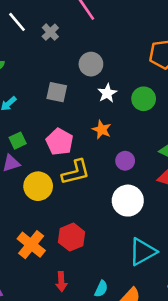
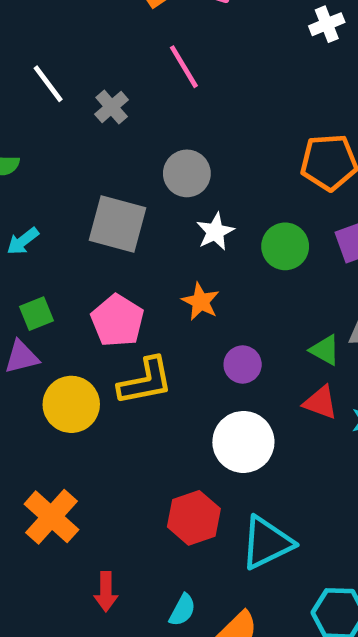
gray square: (57, 92) -> (118, 224), size x1.4
red hexagon: (72, 237) -> (194, 518), moved

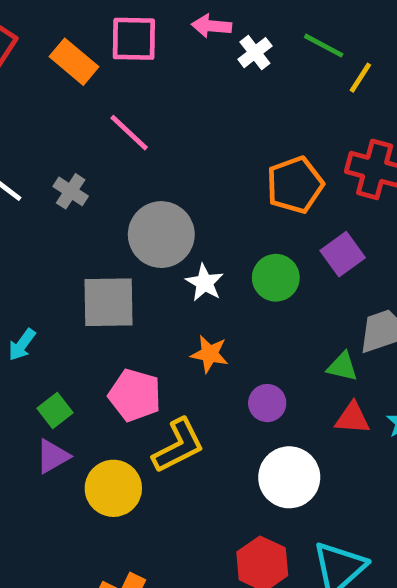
gray circle: (187, 173) -> (161, 235), size x1.4

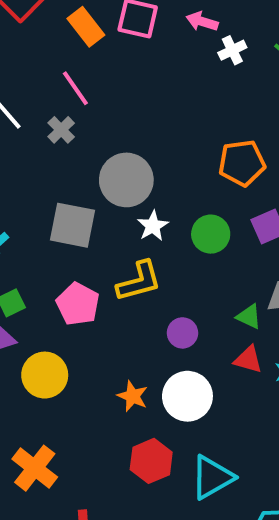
pink line: (129, 133) -> (75, 88), moved
orange star: (210, 354) -> (133, 396), moved
yellow L-shape: (178, 446) -> (139, 281), moved

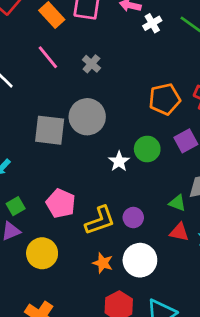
gray cross: (61, 130) -> (91, 64), moved
gray square: (72, 225) -> (50, 130), moved
white star: (153, 226) -> (119, 161), moved
yellow L-shape: (139, 281) -> (100, 221), moved

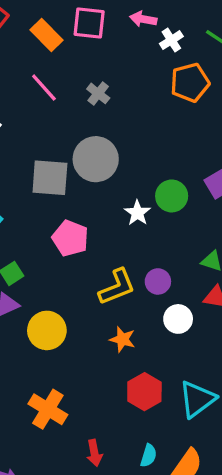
orange pentagon: (165, 99) -> (190, 83), moved
pink pentagon: (61, 203) -> (70, 238), moved
white circle: (140, 260) -> (178, 319), moved, size x0.7

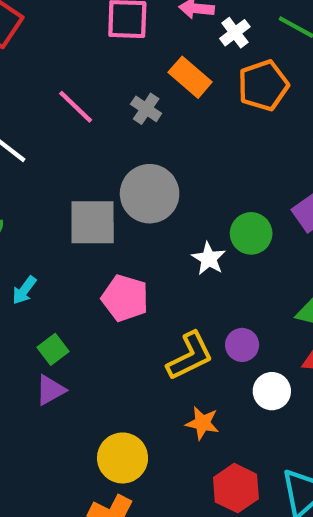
orange rectangle: (47, 35) -> (190, 77), moved
yellow circle: (47, 330) -> (123, 458), moved

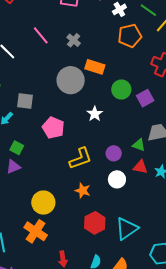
orange rectangle: (190, 77) -> (95, 67), moved, turned -30
gray square: (93, 222) -> (25, 101), moved, size x0.7
green circle: (251, 233) -> (121, 90), moved
purple circle: (242, 345) -> (114, 153), moved
green square: (53, 349) -> (17, 148), turned -32

